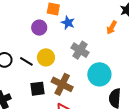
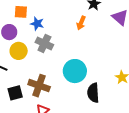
gray cross: (80, 50) -> (44, 43), moved
yellow circle: (46, 57) -> (19, 51), moved

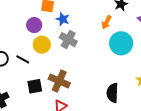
cyan circle: (75, 71) -> (121, 43), moved

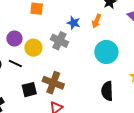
blue star: (63, 19) -> (74, 23), moved
purple circle: (34, 25) -> (14, 38), moved
cyan circle: (121, 43) -> (106, 52), moved

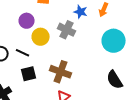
purple circle: (14, 38) -> (27, 21), moved
black square: (29, 90) -> (29, 74), moved
black semicircle: (107, 91) -> (115, 80), turned -30

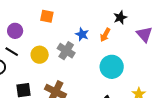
purple circle: (27, 21) -> (15, 31), moved
black line: (23, 53) -> (12, 52), moved

